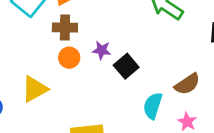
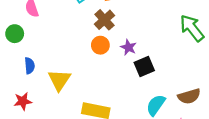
brown cross: (65, 28) -> (104, 20), turned 30
yellow triangle: (35, 89) -> (59, 80), moved, turned -45

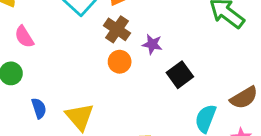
purple star: (128, 47) -> (152, 44), moved

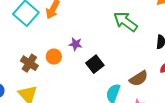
brown cross: (117, 29) -> (29, 63), moved

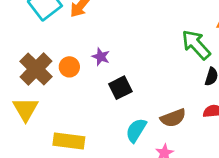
green arrow: (125, 22) -> (196, 45), moved
brown cross: (29, 63) -> (36, 69), size x1.4

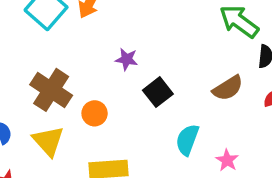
orange circle: (69, 67) -> (95, 113), moved
brown semicircle: (173, 118) -> (228, 88), moved

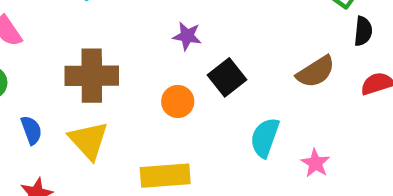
brown cross: (51, 90) -> (92, 76), turned -33
orange circle: (95, 113) -> (178, 101), moved

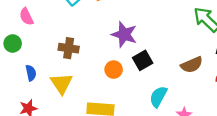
purple star: (187, 36) -> (124, 34), size x1.6
brown cross: (92, 76) -> (69, 48), size x0.7

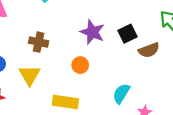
black square: (143, 60) -> (127, 34), moved
brown semicircle: (192, 65) -> (149, 50), moved

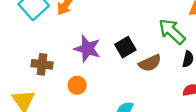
brown cross: (39, 42) -> (42, 64), moved

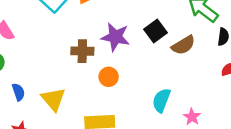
brown cross: (42, 64) -> (82, 51), moved

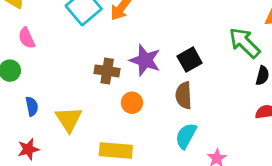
brown semicircle: (183, 45) -> (184, 95), moved, turned 110

